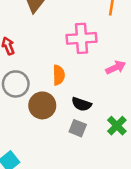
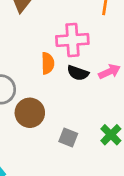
orange semicircle: (59, 75) -> (48, 63), moved
black semicircle: (81, 104) -> (78, 73), moved

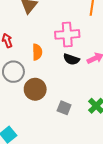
orange semicircle: (48, 63) -> (37, 52), moved

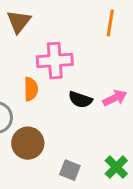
pink cross: (67, 34) -> (55, 61), moved

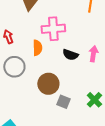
pink arrow: (115, 98) -> (93, 54), turned -56
brown circle: (28, 143) -> (48, 84), moved

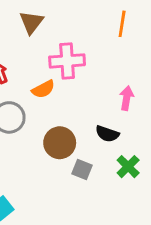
orange semicircle: (37, 48) -> (43, 89), turned 63
black semicircle: (70, 55) -> (107, 134), moved

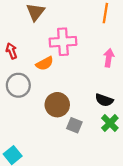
pink arrow: (127, 98) -> (109, 58), moved
black semicircle: (107, 134) -> (104, 100), moved

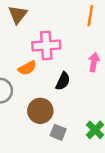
black semicircle: (104, 100) -> (63, 81), moved, turned -84

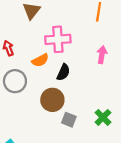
black semicircle: (63, 81) -> (63, 72), moved

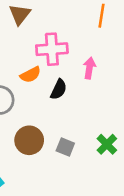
pink arrow: (102, 55) -> (89, 68), moved
brown circle: (52, 100) -> (29, 140), moved

